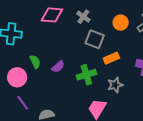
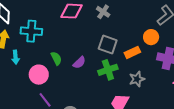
orange circle: (121, 23) -> (151, 37), moved
gray square: (95, 39) -> (108, 44), moved

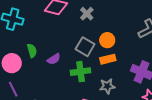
orange circle: (151, 37) -> (107, 40), moved

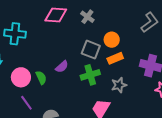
green semicircle: (32, 51) -> (41, 78), moved

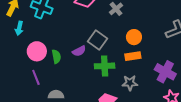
gray square: (91, 50) -> (97, 40), moved

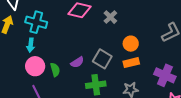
cyan arrow: (19, 28) -> (31, 45), moved
gray square: (97, 40) -> (102, 59), moved
green cross: (105, 66) -> (96, 85), moved

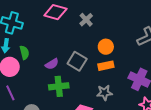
green semicircle: (55, 70) -> (24, 53), moved
green cross: (96, 85) -> (59, 86), moved

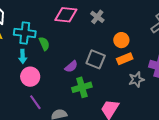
green semicircle: (24, 53) -> (44, 44), moved
gray star: (104, 93) -> (136, 80), moved

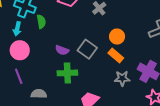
orange rectangle: (125, 59) -> (116, 55), turned 49
purple semicircle: (71, 66) -> (62, 50), turned 48

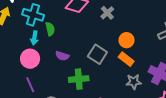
cyan arrow: (17, 29) -> (34, 38), moved
purple semicircle: (62, 50) -> (62, 56), moved

